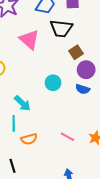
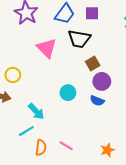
cyan line: (14, 123) -> (26, 131), turned 56
pink line: (68, 137) -> (66, 146), moved
orange semicircle: (29, 139) -> (41, 148), turned -70

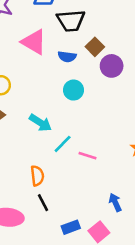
blue semicircle: (97, 101) -> (67, 57), moved
cyan line: (26, 131) -> (63, 144), moved
orange semicircle: (41, 148) -> (37, 176), moved

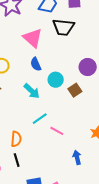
brown square: (95, 47) -> (75, 90), moved
blue semicircle: (67, 57) -> (36, 64), moved, turned 48
cyan arrow: (40, 123) -> (32, 91), moved
blue arrow: (115, 202) -> (77, 157), moved

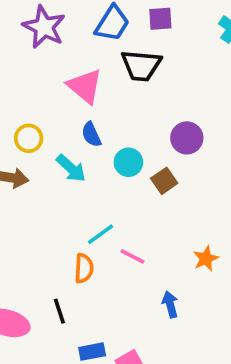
cyan arrow: (32, 91) -> (71, 168), moved
orange semicircle: (16, 139) -> (84, 268), moved

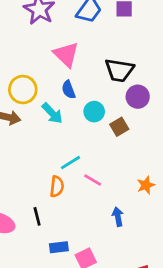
black trapezoid: (141, 65) -> (119, 70), moved
yellow circle: (29, 138) -> (23, 89), size x1.4

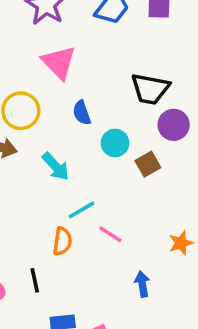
pink triangle: (66, 54) -> (59, 62), moved
cyan arrow: (52, 113) -> (56, 166), moved

